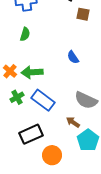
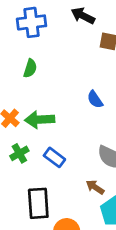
blue rectangle: (43, 100) -> (54, 157), size x0.7
black rectangle: (31, 134) -> (38, 203), turned -70

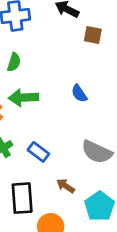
green arrow: (40, 120) -> (23, 98), moved
brown arrow: (95, 187) -> (66, 186), moved

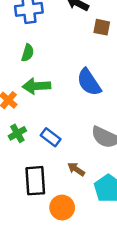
blue semicircle: (79, 93) -> (89, 82), size x1.6

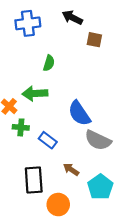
green semicircle: (28, 53) -> (49, 63), moved
blue semicircle: (89, 82) -> (79, 113), moved
green cross: (17, 133) -> (21, 127), moved, turned 35

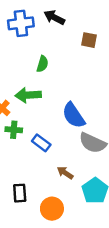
black arrow: (72, 18) -> (54, 17), moved
black rectangle: (34, 180) -> (20, 193), moved, size x0.7

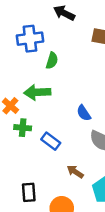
blue cross: (21, 23) -> (30, 39), moved
blue semicircle: (73, 115) -> (84, 113), size x0.6

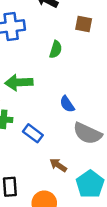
green semicircle: (52, 61) -> (56, 49), moved

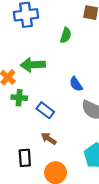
brown arrow: (58, 165) -> (49, 139), moved

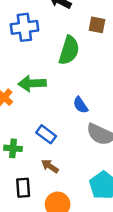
green semicircle: (66, 35) -> (69, 50), size x1.6
green cross: (19, 98) -> (13, 148), moved

